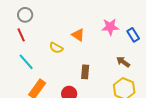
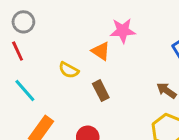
pink star: (110, 27) -> (123, 31), moved
brown rectangle: (85, 72) -> (101, 91), moved, turned -32

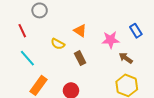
gray circle: (23, 22) -> (40, 10), moved
pink star: (123, 31) -> (111, 40), moved

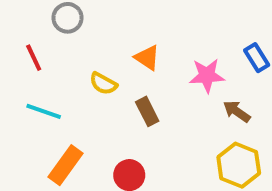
cyan line: (27, 58) -> (44, 111), turned -30

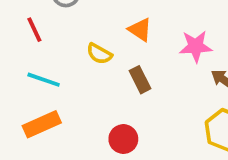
orange rectangle: (66, 165) -> (42, 124), moved, turned 30

